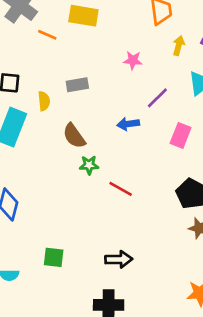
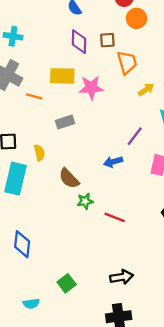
yellow arrow: (179, 46) -> (146, 90), turned 49
pink star: (133, 60) -> (91, 87), moved, size x1.5
gray rectangle: (77, 85) -> (65, 122), moved
green square: (54, 257) -> (67, 283), turned -36

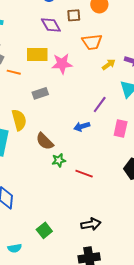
brown square: (107, 40) -> (74, 15), moved
purple diamond: (79, 42) -> (51, 25), turned -30
orange trapezoid: (127, 62) -> (92, 42), turned 100
yellow semicircle: (39, 153) -> (19, 120), size x1.5

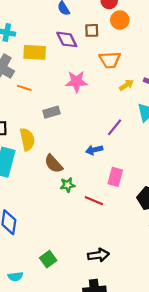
yellow rectangle: (37, 54) -> (35, 52), moved
pink rectangle: (121, 129) -> (115, 177), moved

